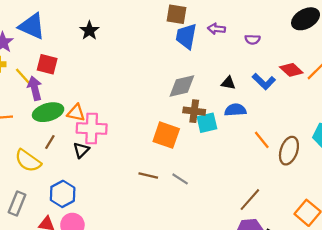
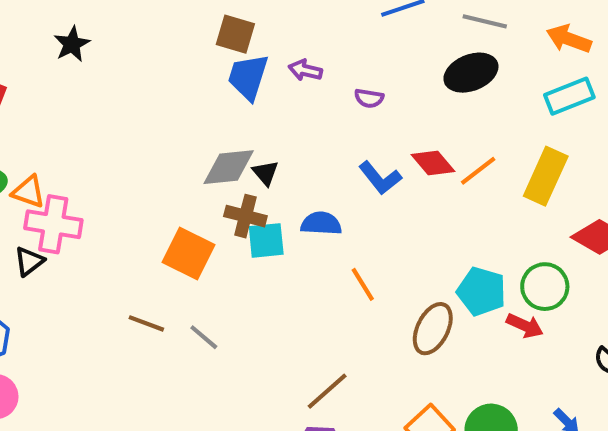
black triangle: (228, 83) -> (265, 173), moved, turned 32
brown ellipse: (289, 151) -> (433, 329), moved

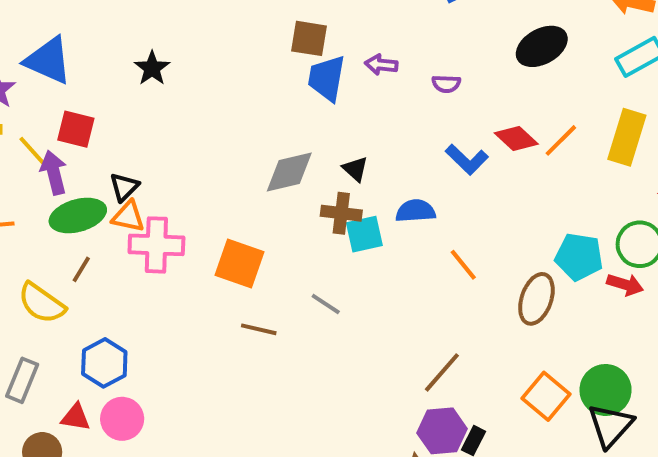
gray diamond: (229, 167) -> (289, 172), moved
orange square: (189, 253) -> (240, 264), moved
black triangle: (29, 261) -> (124, 187), moved
gray line: (204, 337) -> (326, 304), moved

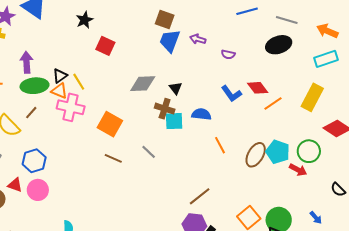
red square: (76, 129) -> (105, 46), moved
orange line: (561, 140) -> (273, 104), moved
yellow line: (33, 151) -> (79, 82), moved
brown ellipse: (536, 299) -> (256, 155), moved

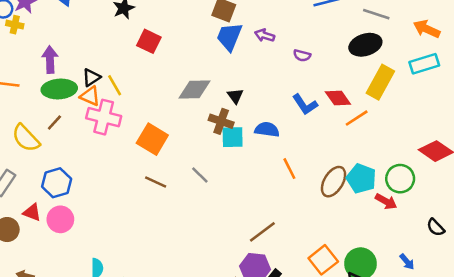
yellow rectangle: (312, 97) -> (380, 82), moved

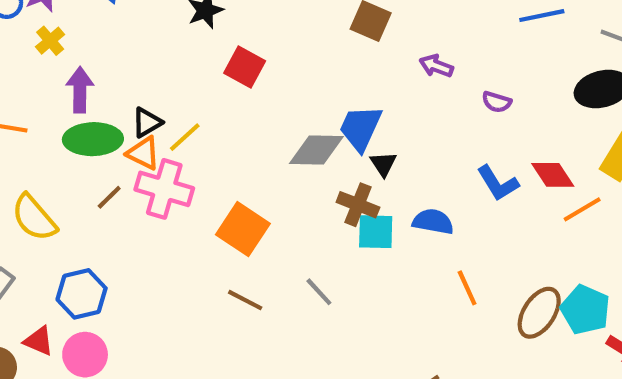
yellow cross: (15, 25) -> (50, 41), moved, turned 35
blue trapezoid: (229, 37) -> (360, 128), moved
yellow line: (115, 85) -> (185, 137), turned 75
brown line: (54, 123) -> (109, 197), moved

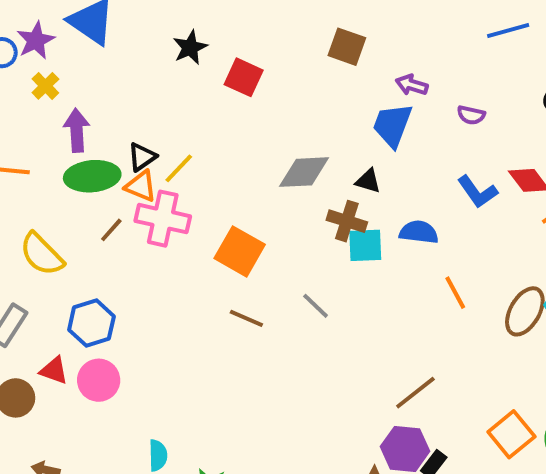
red square: (245, 67) -> (244, 77), moved
blue trapezoid: (360, 128) -> (392, 125), moved
black triangle: (383, 164) -> (368, 181), turned -36

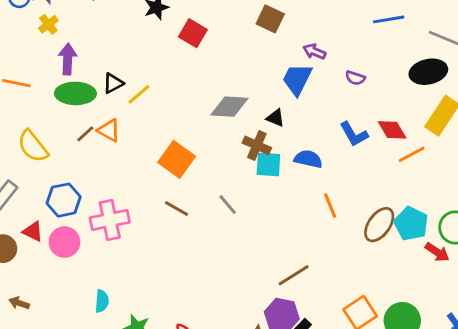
orange triangle: (141, 186) -> (109, 130), moved
pink cross: (163, 219) -> (110, 220), moved, turned -30

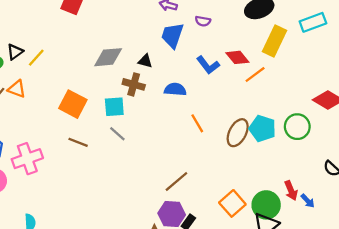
blue trapezoid: (297, 79) -> (172, 35), moved
cyan square: (268, 165) -> (114, 107), moved
red arrow: (437, 252) -> (291, 191), moved, turned 42

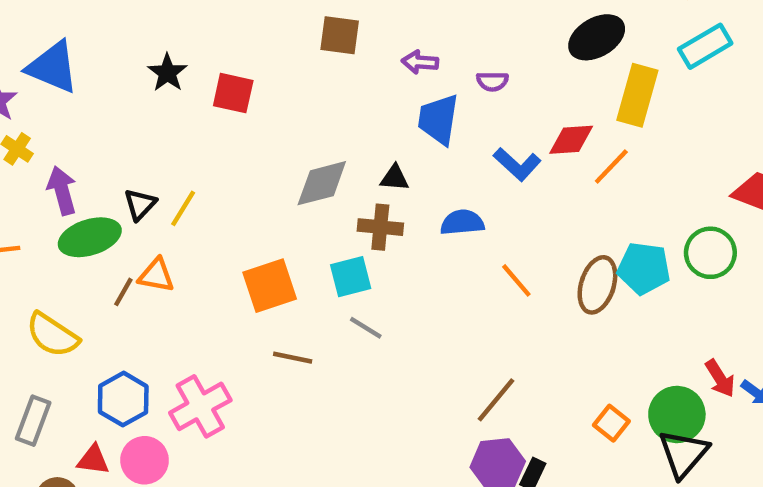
red diamond: (237, 57) -> (571, 140), turned -45
orange square: (73, 104) -> (270, 286), turned -36
orange square: (232, 203) -> (611, 423), size x0.7

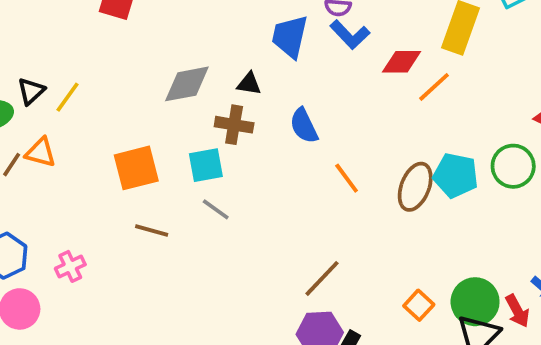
blue L-shape: (517, 164) -> (350, 35), moved
blue semicircle: (462, 222) -> (304, 126), turned -114
red arrow: (720, 378) -> (517, 311), moved
pink cross: (200, 406) -> (70, 266), size x0.6

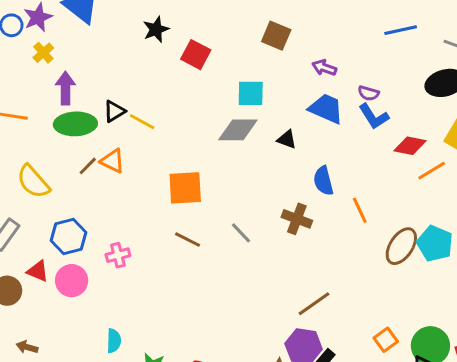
blue trapezoid: (290, 37) -> (326, 109), turned 90
yellow line: (67, 97) -> (142, 122), turned 72
brown cross: (234, 125) -> (297, 219), moved
cyan square: (206, 165) -> (251, 93), moved
orange line: (347, 178) -> (360, 210), moved

